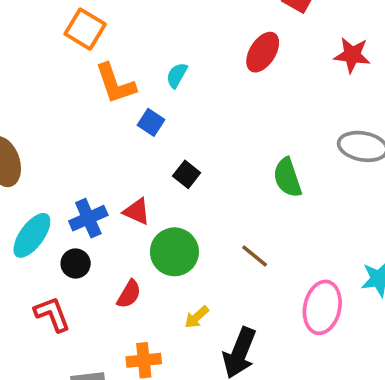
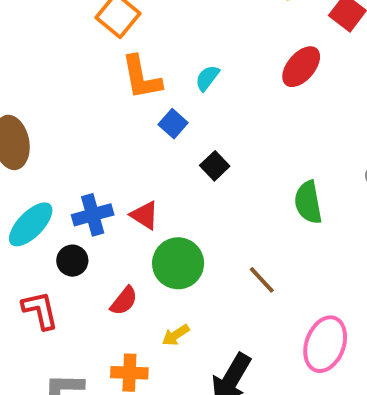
black square: (187, 174) -> (215, 166), moved
yellow arrow: (197, 317) -> (176, 335), moved

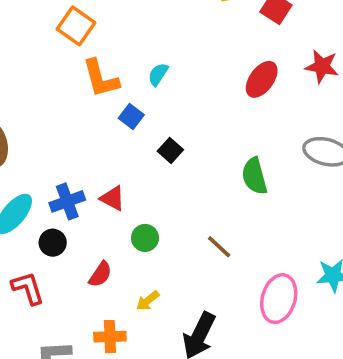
red ellipse: (301, 67) -> (262, 79), moved
green circle: (178, 263) -> (145, 238), size x0.6

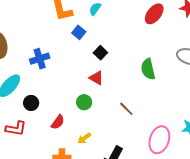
red triangle: (113, 198) -> (96, 78), moved
blue cross: (67, 201) -> (40, 59), moved
red L-shape: (28, 288) -> (16, 128), turned 115

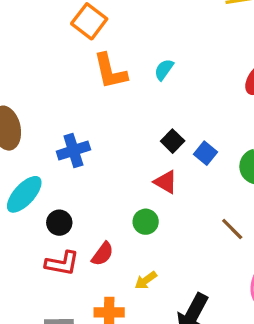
blue square: (79, 32) -> (206, 153), moved
brown line: (126, 109) -> (232, 229), moved
red L-shape: (16, 128) -> (62, 263), moved

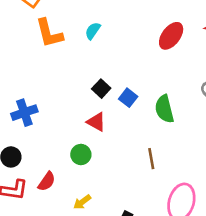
blue cross: (73, 151) -> (24, 113), moved
brown line: (232, 229) -> (151, 159), turned 36

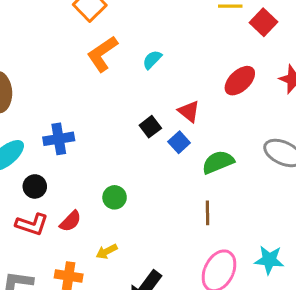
orange L-shape: (49, 33) -> (102, 54), turned 60
green semicircle: (164, 109) -> (218, 162), turned 72
red triangle: (96, 122) -> (189, 111), moved
brown line: (151, 159) -> (207, 213), moved

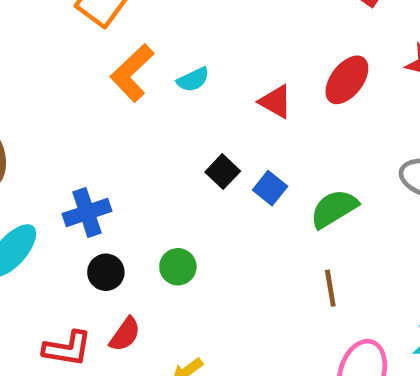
cyan semicircle: (152, 60) -> (193, 80), moved, turned -150
red triangle: (189, 111) -> (276, 102), moved
black circle: (35, 186) -> (106, 272), moved
green circle: (115, 197) -> (178, 267), moved

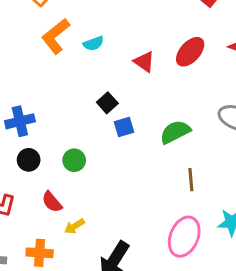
blue square: (270, 188) -> (124, 127), moved, turned 30
brown line: (330, 288) -> (191, 180), moved
red semicircle: (125, 334) -> (52, 202), moved, turned 100

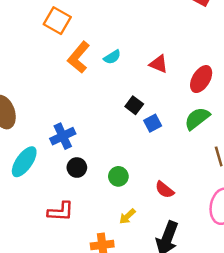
red ellipse: (190, 52) -> (201, 79), moved
green circle: (74, 160) -> (118, 176), moved
red semicircle: (52, 202) -> (165, 190), moved

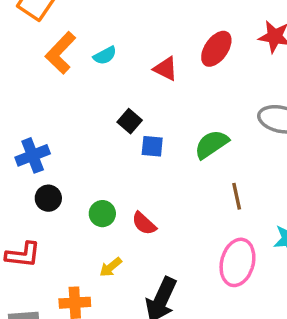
red ellipse: (201, 79) -> (216, 49), moved
blue square: (153, 123) -> (152, 146), turned 30
red semicircle: (165, 190) -> (144, 223), moved

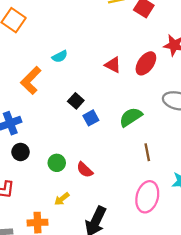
red ellipse: (216, 49) -> (146, 63), moved
orange L-shape: (61, 53) -> (31, 80), moved
red triangle: (166, 69) -> (113, 65), moved
blue square: (152, 146) -> (91, 118), turned -35

